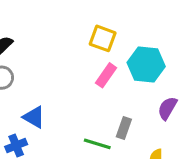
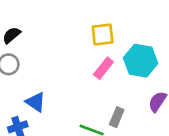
yellow square: (103, 38) -> (103, 34), turned -30

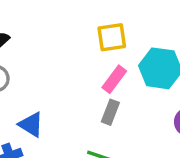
gray rectangle: (117, 117) -> (110, 112), moved

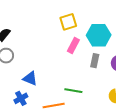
gray rectangle: (110, 112) -> (95, 61), moved

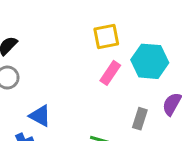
gray rectangle: (95, 61) -> (140, 119), moved

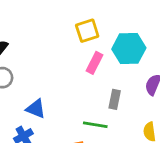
gray rectangle: (140, 119) -> (115, 99), moved

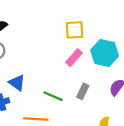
green line: (95, 125) -> (53, 96), moved

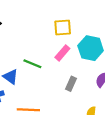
green line: (53, 96) -> (32, 64), moved

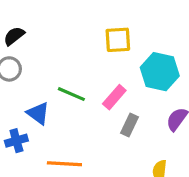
pink rectangle: (62, 53) -> (114, 97), moved

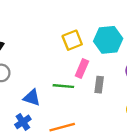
yellow square: (118, 40) -> (72, 40), moved
green line: (71, 94) -> (63, 86), moved

